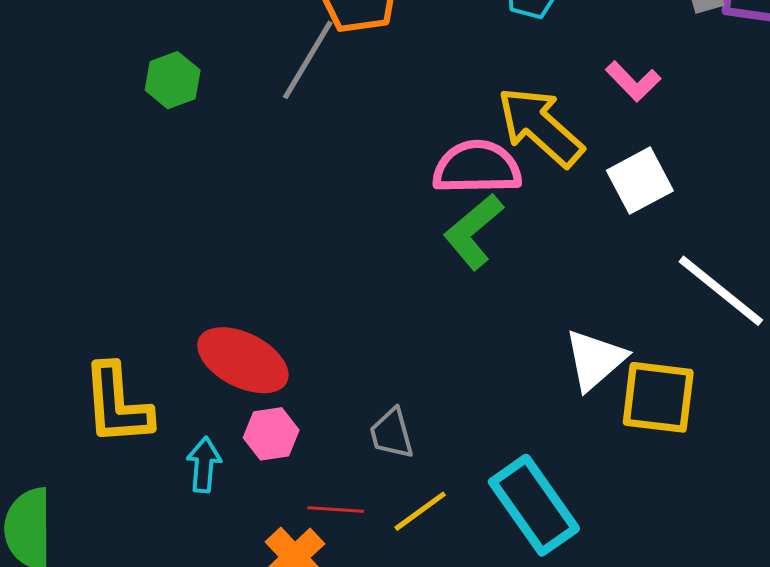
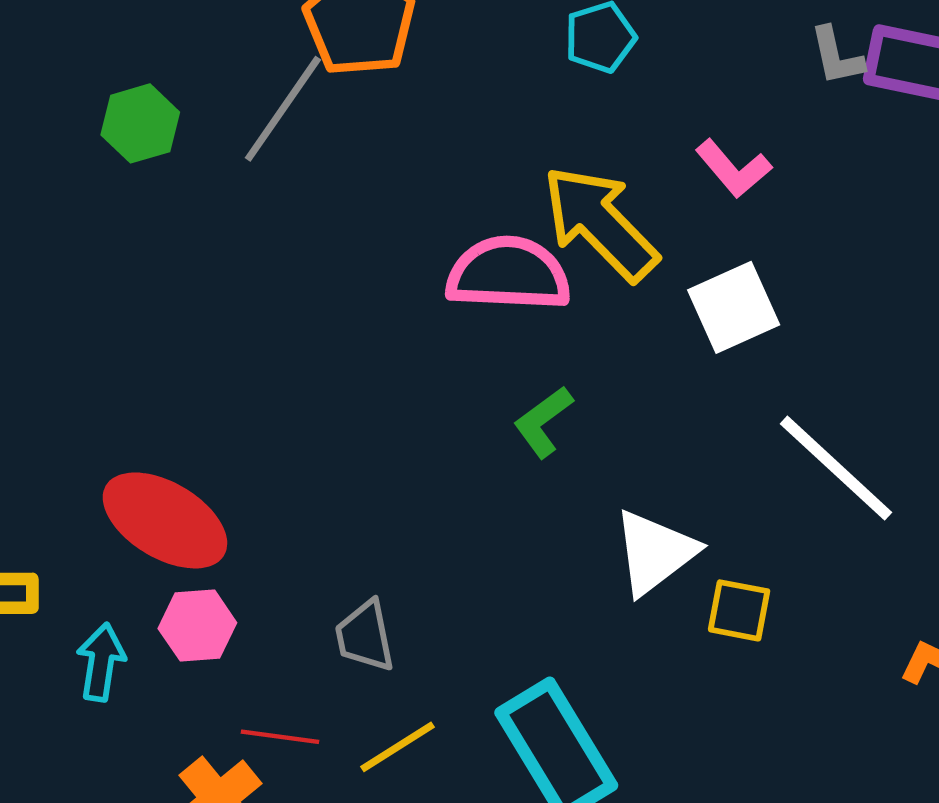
green hexagon: (173, 80) -> (140, 123), moved
green L-shape: (473, 231) -> (543, 422), moved, size x0.7
yellow square: (658, 397) -> (739, 610), size x0.6

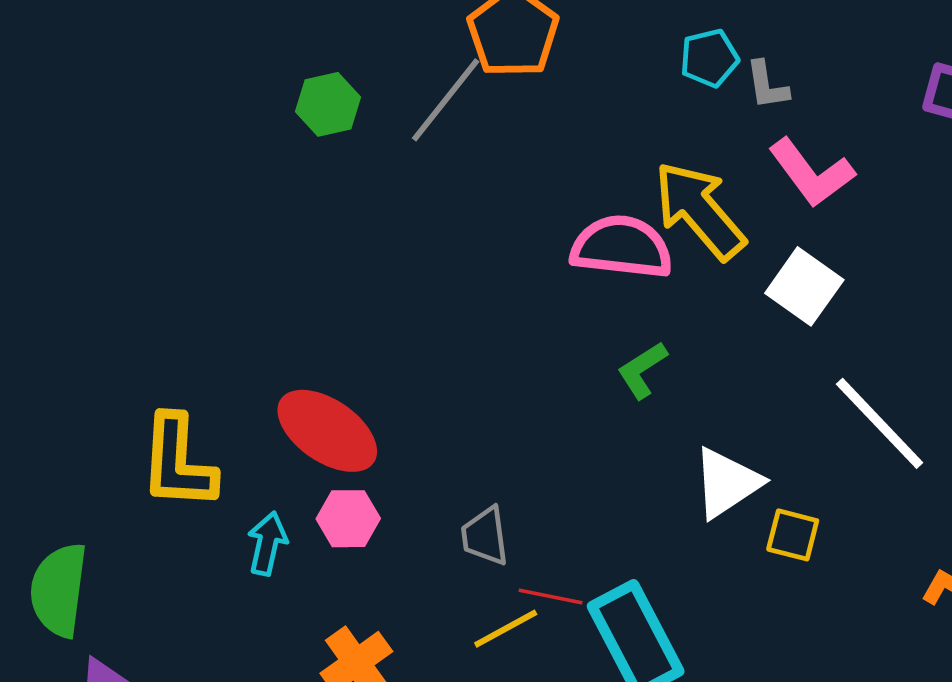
gray L-shape: (837, 56) -> (767, 85), moved
pink L-shape: (733, 169) -> (811, 173), size x1.4
white square: (734, 307) -> (804, 286), turned -34
red line: (280, 737) -> (551, 596), moved

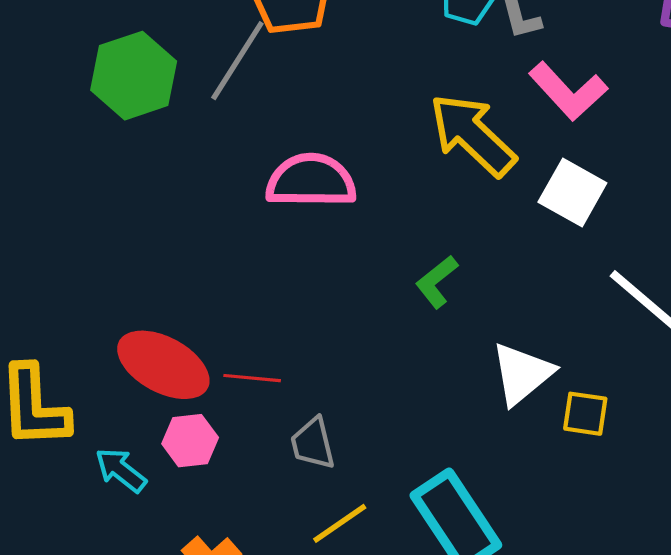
green hexagon: (328, 104) -> (134, 76), size x1.5
pink semicircle: (622, 247) -> (311, 181), moved
cyan arrow: (267, 543) -> (121, 470), turned -58
red line: (551, 596) -> (252, 378), moved

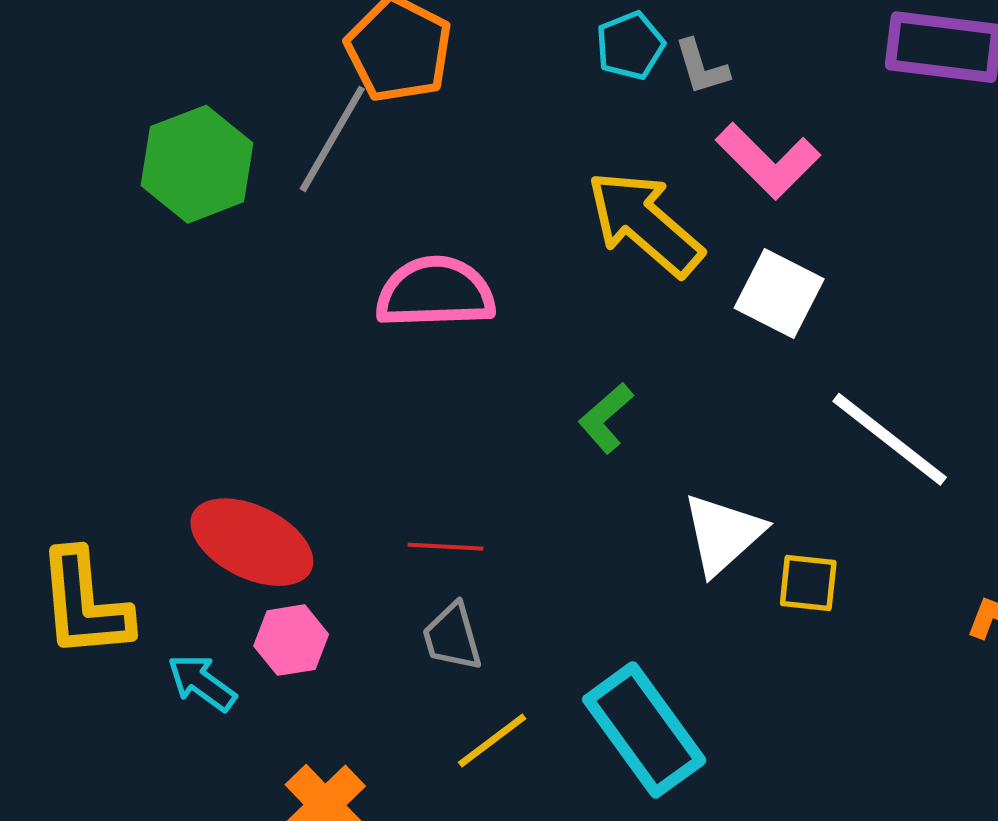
red line: (252, 378) -> (446, 547), moved

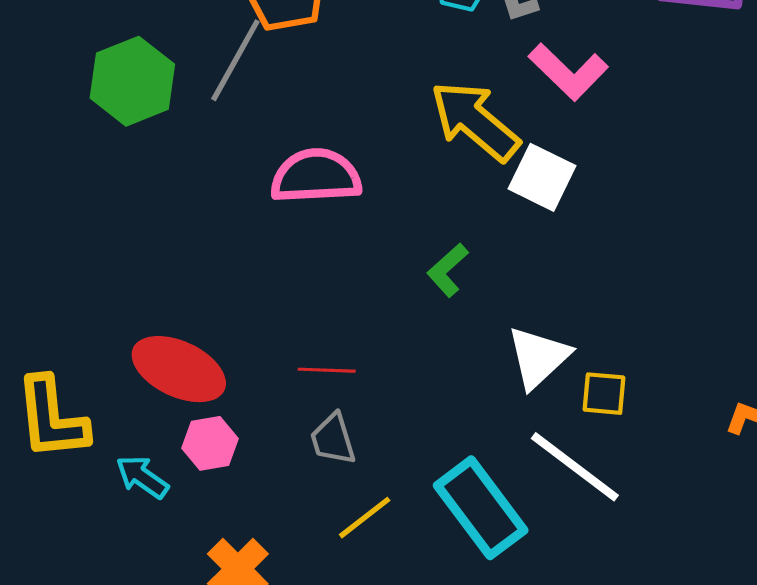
white square: (779, 293) -> (542, 177), moved
white line: (890, 439) -> (575, 467), moved

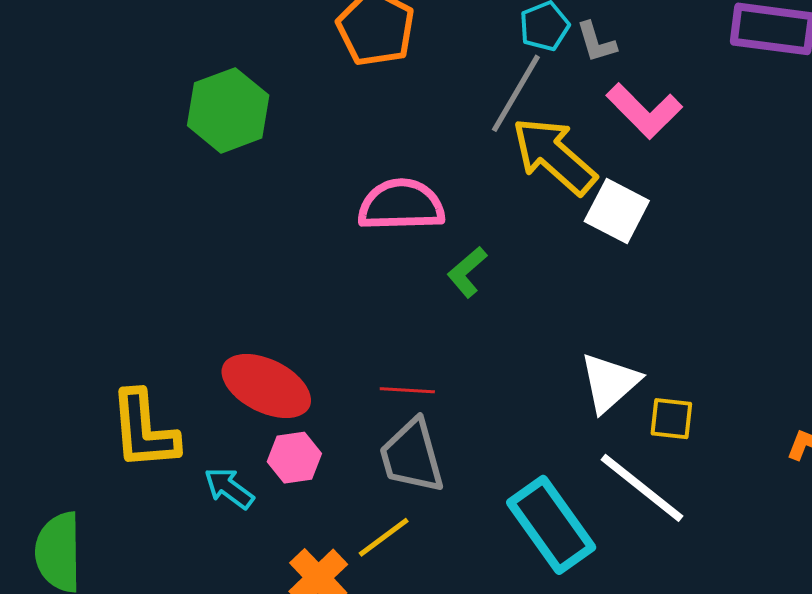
gray line: (235, 60) -> (516, 93), moved
green L-shape: (448, 270) -> (467, 272), moved
gray trapezoid: (333, 439) -> (412, 456), size x1.5
yellow line: (365, 518) -> (384, 537), moved

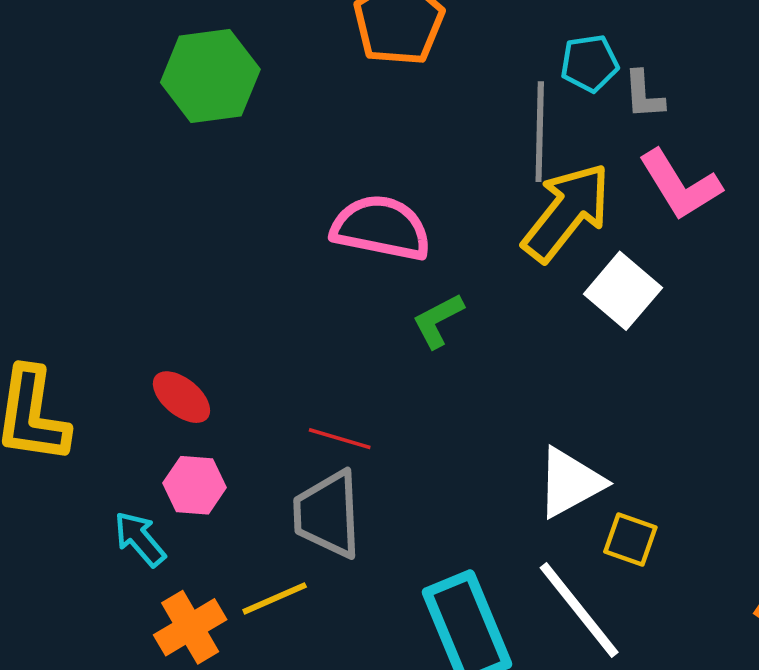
gray line: (516, 93) -> (540, 132), turned -42
yellow arrow: (554, 156) -> (567, 212), turned 74
red ellipse: (266, 386) -> (181, 397), size x0.6
cyan arrow: (229, 488) -> (140, 539), moved

